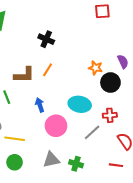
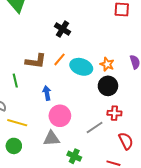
black circle: (110, 83) -> (108, 86), moved
cyan ellipse: (80, 104) -> (81, 67), moved
gray triangle: (51, 160) -> (51, 138), moved

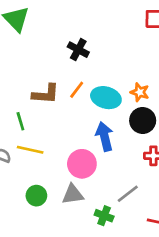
blue arrow: (47, 93) -> (104, 136), moved, size x1.5
yellow line: (17, 123) -> (30, 150), moved
gray line: (95, 128) -> (128, 194), moved
green circle: (14, 146) -> (36, 196), moved

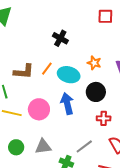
black cross: (78, 50) -> (60, 38), moved
orange star: (140, 92) -> (94, 63), moved
pink circle: (82, 164) -> (39, 109), moved

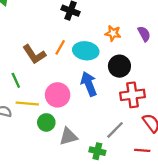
brown L-shape: (24, 72) -> (34, 54), turned 60
red cross: (104, 118) -> (133, 95), size x1.5
green circle: (16, 147) -> (46, 122), moved

